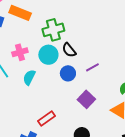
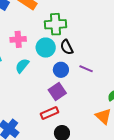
purple line: (92, 67) -> (86, 69), turned 40
purple square: (86, 99) -> (57, 92), moved
red rectangle: (46, 118) -> (50, 113), moved

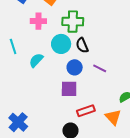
pink cross: (18, 39) -> (38, 21), moved
purple square: (57, 92) -> (69, 89), turned 30
red rectangle: (50, 113) -> (86, 111), moved

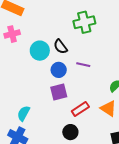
green cross: (73, 22) -> (84, 22), moved
cyan semicircle: (36, 60) -> (23, 113), moved

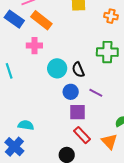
purple square: (59, 92) -> (78, 112), moved
red rectangle: (80, 109) -> (82, 135), turned 66
cyan semicircle: (23, 113) -> (26, 125), turned 56

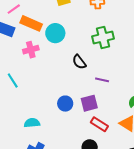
cyan circle: (57, 68) -> (55, 33), moved
blue circle: (71, 92) -> (65, 104), moved
cyan semicircle: (26, 125) -> (32, 123), moved

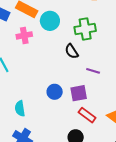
green cross: (103, 38) -> (85, 29), moved
cyan semicircle: (32, 123) -> (20, 109), turned -98

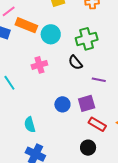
pink cross: (24, 35) -> (39, 65), moved

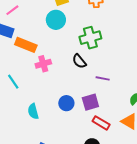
orange rectangle: (26, 25) -> (26, 45), moved
cyan circle: (51, 34) -> (56, 20), moved
cyan semicircle: (30, 125) -> (33, 111), moved

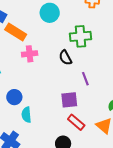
purple line: (103, 78) -> (85, 79), turned 48
blue circle: (66, 103) -> (14, 97), moved
cyan semicircle: (33, 111) -> (26, 115), moved

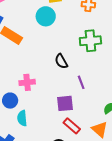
green cross: (81, 36) -> (90, 41), moved
pink cross: (30, 54) -> (27, 82), moved

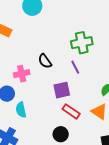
green cross: (90, 41) -> (82, 43), moved
black semicircle: (61, 61) -> (45, 61), moved

